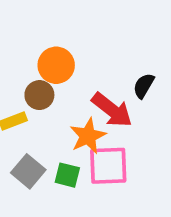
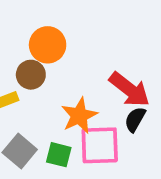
black semicircle: (144, 86) -> (135, 119), moved
red arrow: (112, 110) -> (129, 90), moved

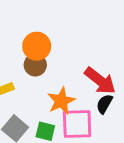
brown circle: (31, 75) -> (35, 65), moved

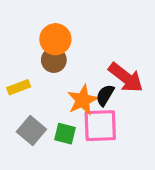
black semicircle: (104, 104) -> (105, 95), moved

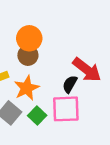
orange star: (83, 100) -> (27, 88), moved
green square: (65, 134) -> (37, 116), turned 30

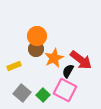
orange star: (27, 88) -> (54, 58), moved
pink square: (66, 109) -> (65, 90), turned 30

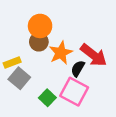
gray square: (22, 93) -> (19, 78), moved

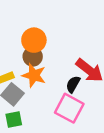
orange star: (61, 53) -> (34, 75), moved, turned -30
green square: (47, 98) -> (14, 120), moved, turned 35

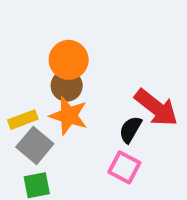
pink square: (69, 108) -> (124, 167), size x0.7

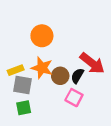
brown circle: (67, 86) -> (60, 76), moved
gray square: (35, 145) -> (22, 85), turned -30

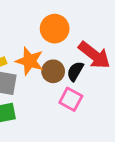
orange circle: (42, 36) -> (55, 29), moved

